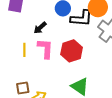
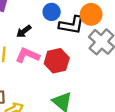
pink L-shape: (45, 49) -> (27, 55), turned -75

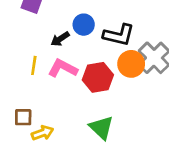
blue circle: (52, 12) -> (84, 25), moved
orange circle: (91, 14) -> (131, 64), moved

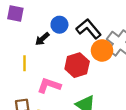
black L-shape: (119, 35) -> (89, 29), turned -135
pink L-shape: (63, 68) -> (49, 85), moved

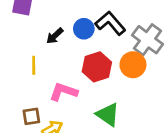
blue circle: (59, 25) -> (84, 29), moved
orange circle: (102, 50) -> (133, 65), moved

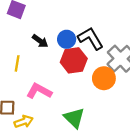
black arrow: (55, 36) -> (40, 41), turned -112
red hexagon: (97, 67) -> (74, 60), moved

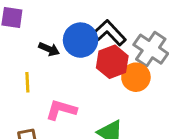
blue circle: (67, 39) -> (81, 40), size x1.5
red hexagon: (74, 60) -> (112, 62), moved

